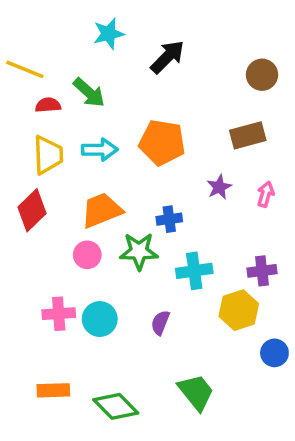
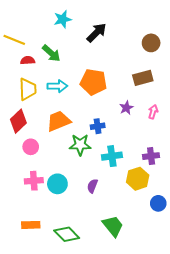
pink circle: (87, 255) -> (31, 147), moved

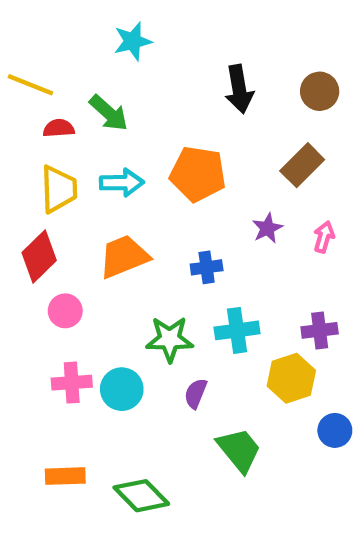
black arrow: (97, 33) -> (239, 89), moved, turned 125
brown rectangle: (143, 78) -> (302, 165), turned -30
green star: (80, 145) -> (170, 339), moved
green trapezoid: (113, 226) -> (239, 450), moved

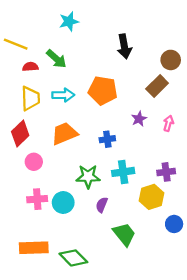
brown circle: (320, 91) -> (171, 60), moved
orange rectangle: (65, 476) -> (34, 248), size x1.4

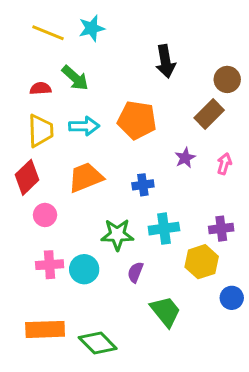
yellow line: (16, 44) -> (48, 33), moved

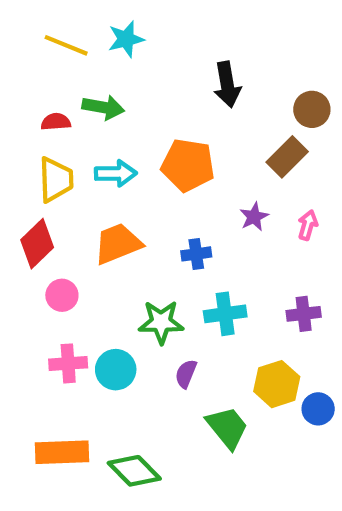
green arrow: (75, 78) -> (103, 107), turned -32
yellow hexagon: (202, 262) -> (277, 384), moved

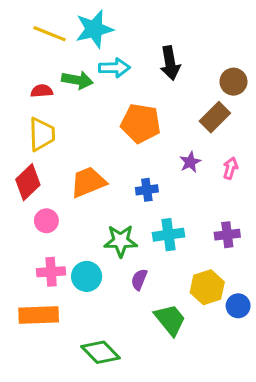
cyan star: (126, 39) -> (94, 29), size x1.4
cyan arrow: (116, 173) -> (114, 68), moved
orange rectangle: (62, 452) -> (39, 315), moved

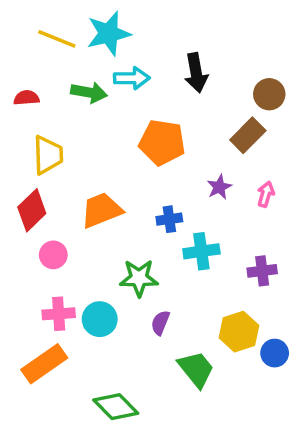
red semicircle: (42, 91) -> (26, 98), moved
cyan cross: (169, 235) -> (201, 251), moved
orange rectangle: (39, 315) -> (44, 364), turned -33

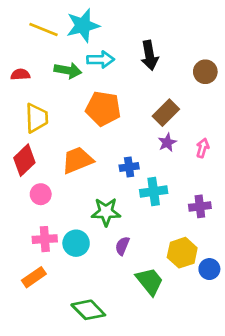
brown rectangle: (248, 135) -> (166, 113), moved
orange pentagon: (162, 142) -> (103, 108), moved
orange rectangle: (44, 364) -> (34, 277), size x0.7

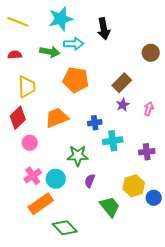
yellow line: (43, 30) -> (18, 22), moved
black arrow: (150, 55) -> (104, 29), moved
pink cross: (45, 239) -> (33, 176), turned -30
orange rectangle: (34, 277) -> (41, 204), moved, size x1.4

